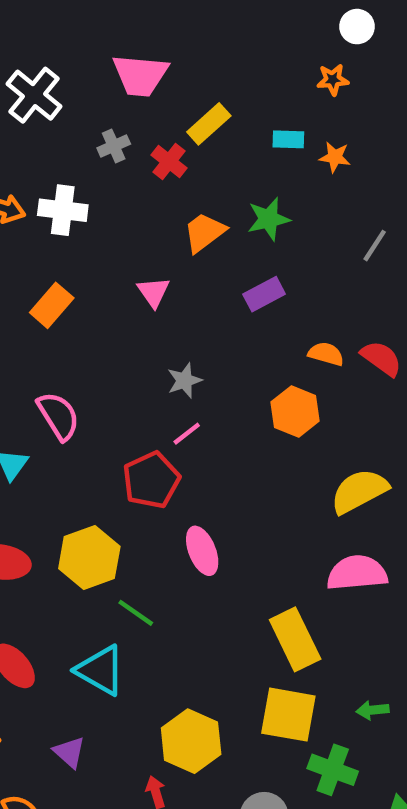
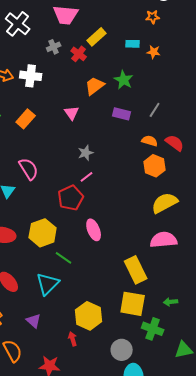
green star: (269, 219) -> (124, 80), turned -30
gray line: (375, 246) -> (155, 110), moved
purple rectangle: (264, 294) -> (122, 114), turned 42
orange hexagon: (295, 411) -> (155, 166), moved
cyan triangle: (100, 670) -> (48, 284), turned 45

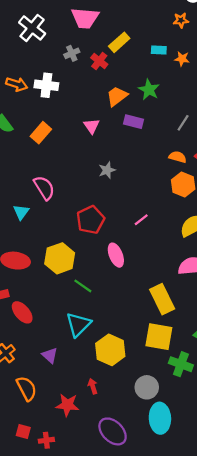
purple rectangle: (122, 114) -> (134, 122), moved
pink line: (87, 177) -> (141, 220), moved
cyan triangle: (48, 284) -> (78, 325), moved
red arrow: (73, 339) -> (93, 386), moved

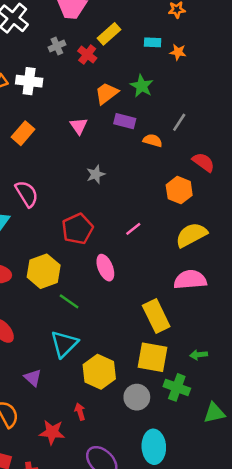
orange semicircle: (178, 157) -> (153, 140), moved
gray circle: (147, 387) -> (137, 397), moved

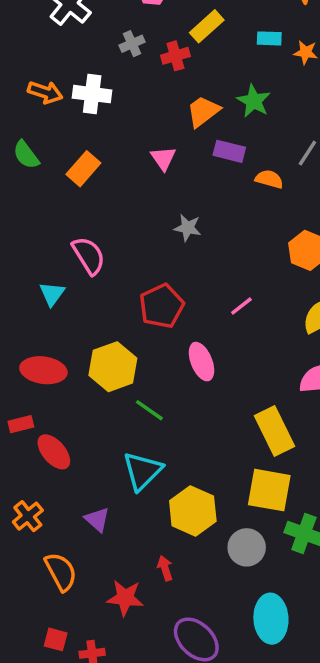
red cross: (87, 54) -> (175, 56), turned 36
gray star: (96, 174) -> (188, 228), turned 30

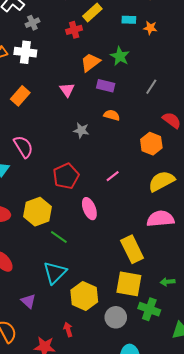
gray cross: (132, 44) -> (32, 23), moved
orange semicircle: (269, 179) -> (112, 115), moved

